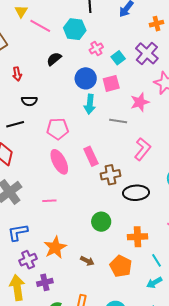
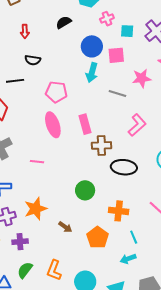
cyan square: (118, 58) -> (127, 31), turned 32

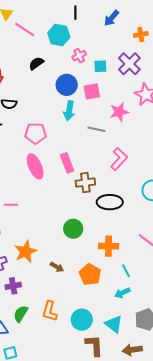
pink line: (37, 162) -> (11, 205), moved

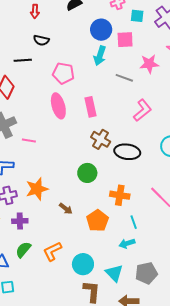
brown cross: (85, 183) -> (101, 139), moved, turned 30
orange L-shape: (50, 311) -> (52, 251), turned 40

